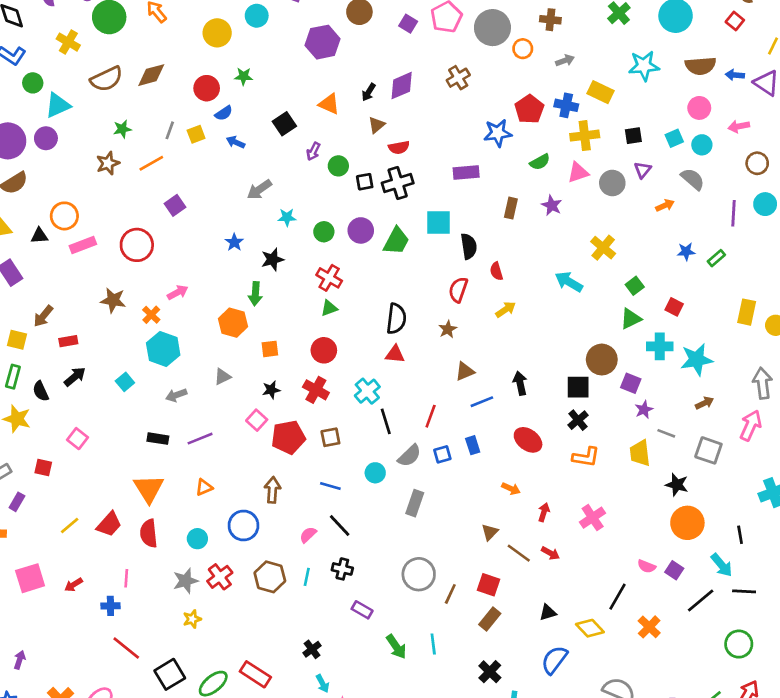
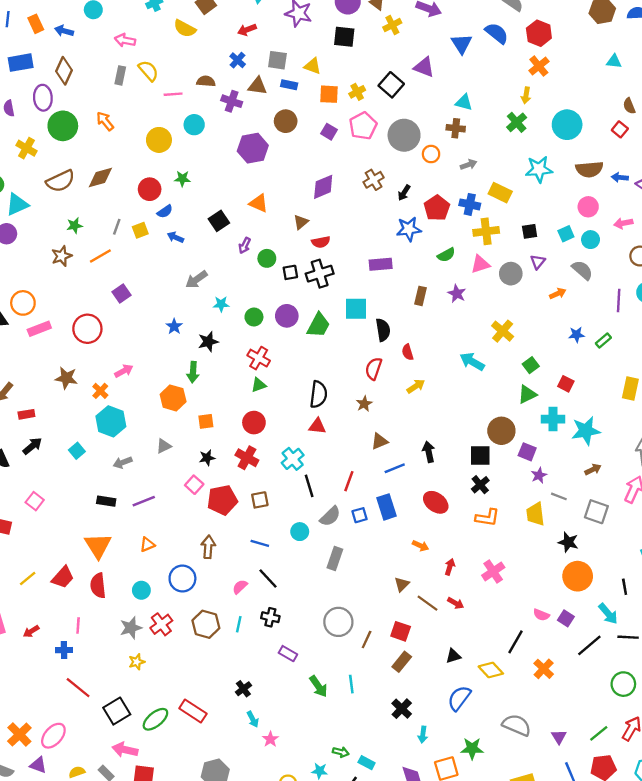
black arrow: (369, 92) -> (404, 193), moved
blue rectangle: (473, 445) -> (386, 507), size x1.5

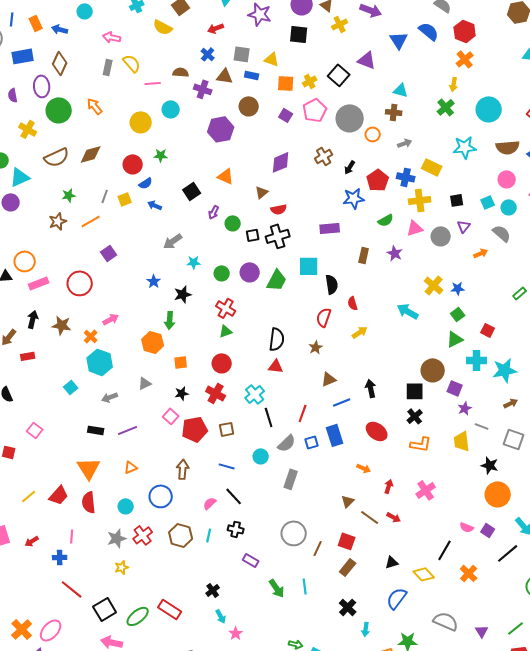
blue star: (576, 335) -> (458, 288), moved
black arrow: (32, 446) -> (33, 319), moved, turned -36

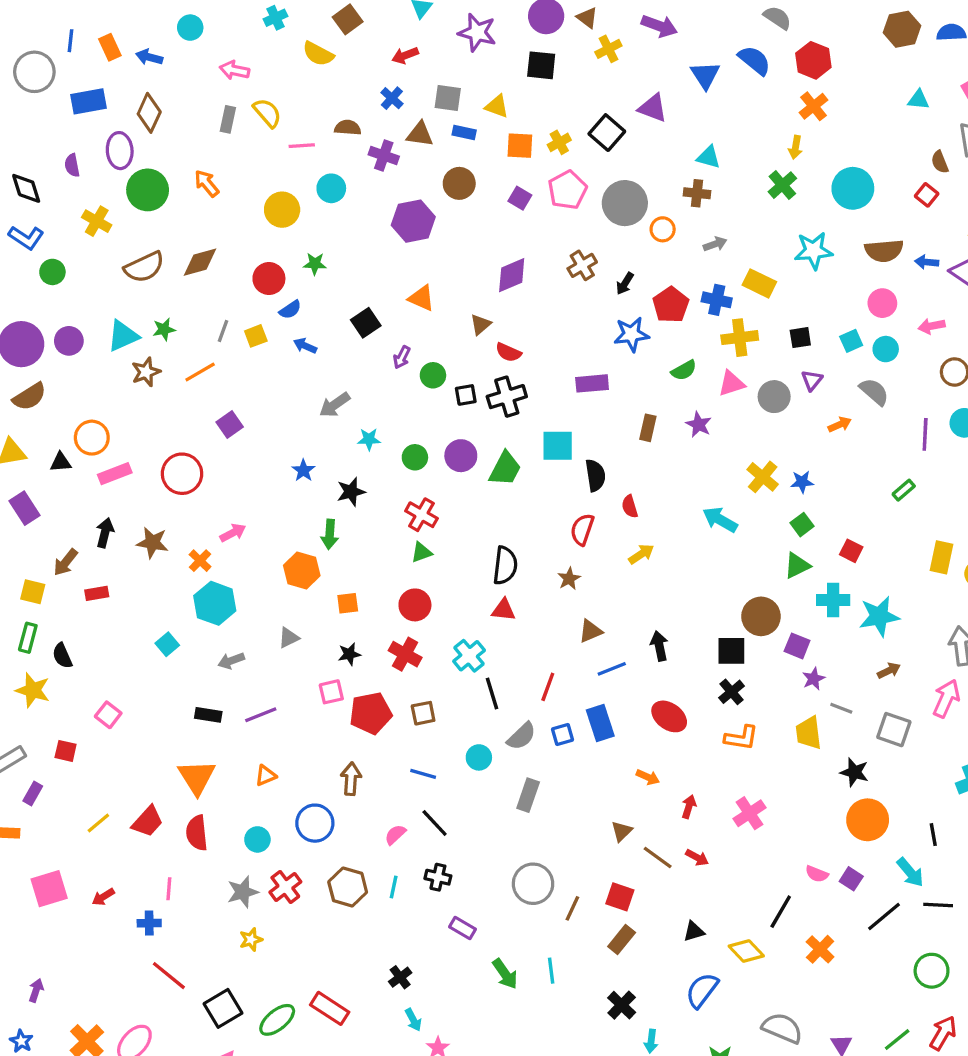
cyan triangle: (20, 177) -> (123, 336), moved
red semicircle: (279, 209) -> (508, 352), turned 35
pink square: (171, 416) -> (331, 692), turned 35

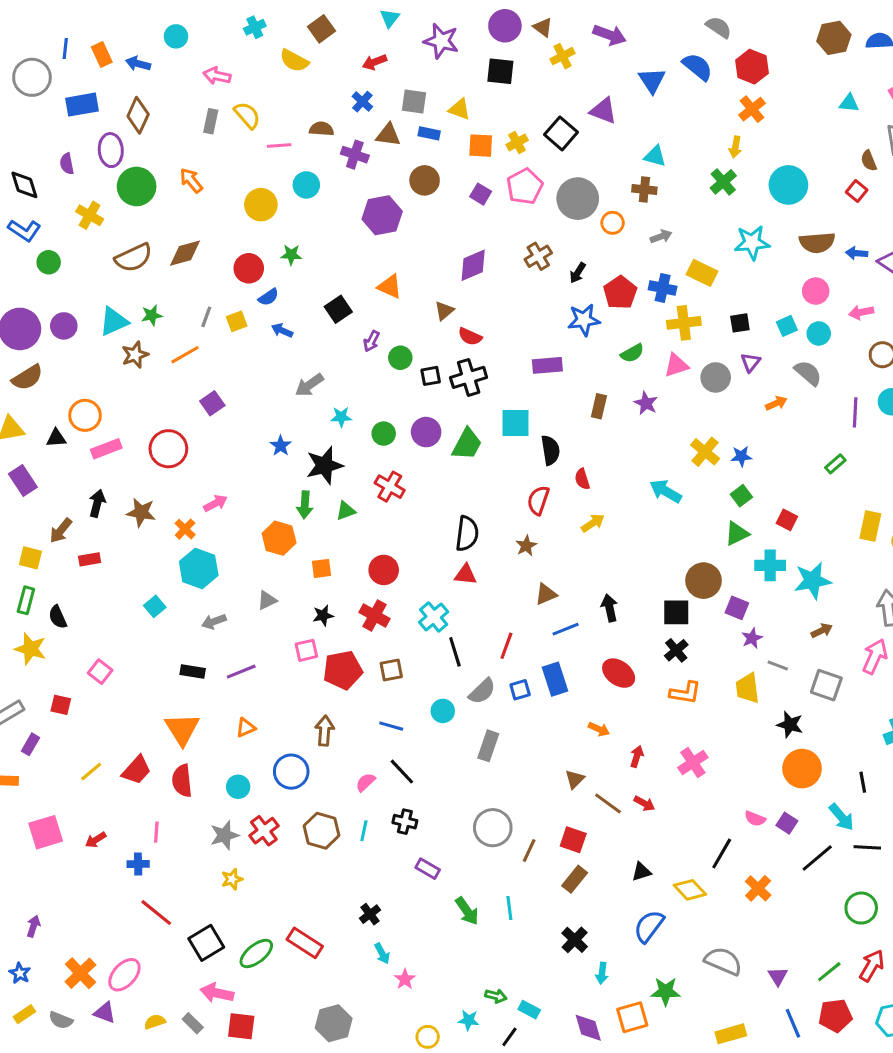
black star: (351, 492) -> (325, 465), size x1.4
green triangle: (421, 552) -> (346, 511), moved

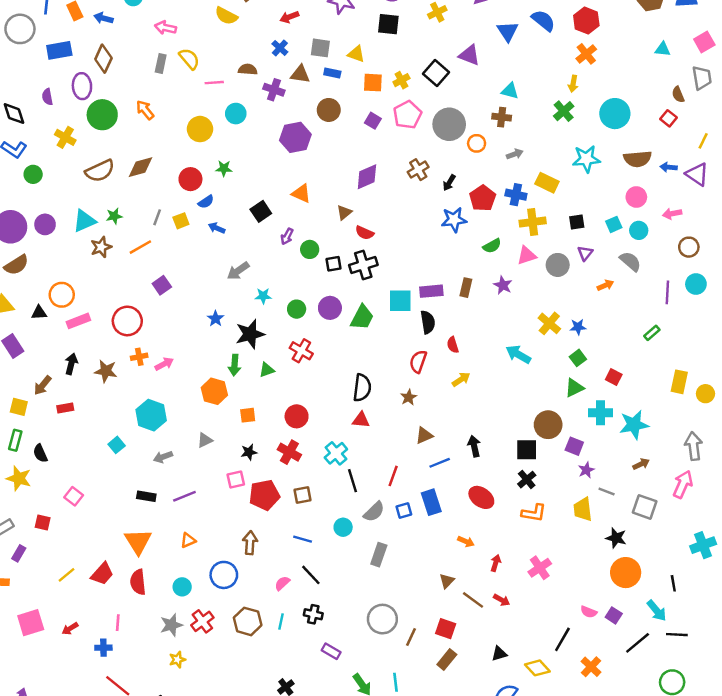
purple rectangle: (547, 365) -> (431, 291), moved
orange cross: (185, 529) -> (139, 357), moved, turned 35

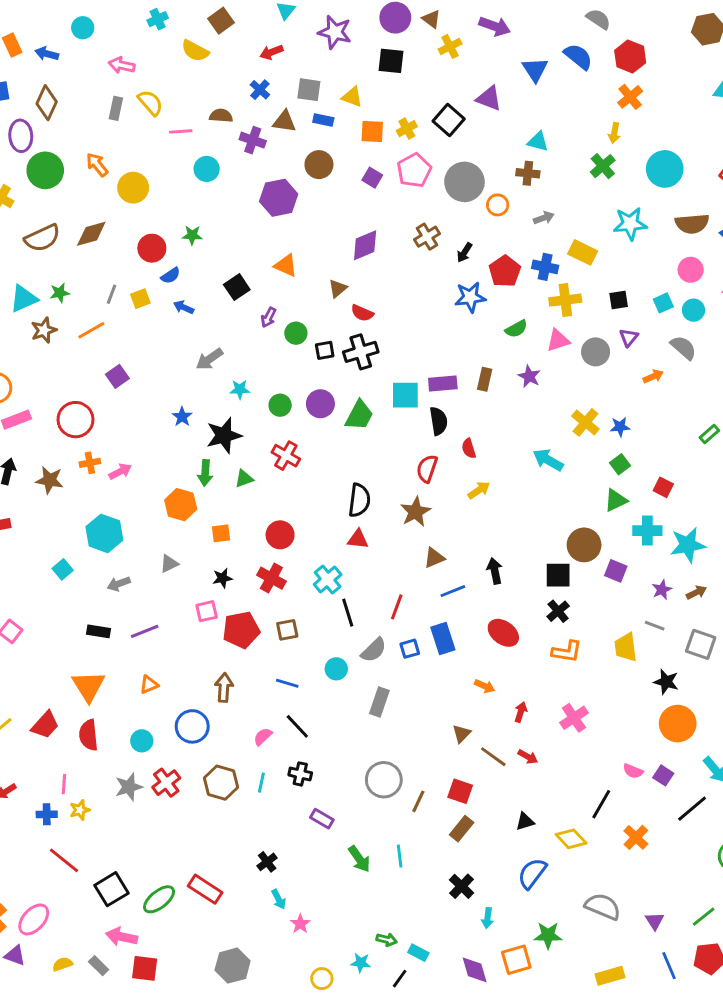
yellow circle: (200, 129) -> (133, 188), moved
brown star: (409, 397) -> (415, 512), size x1.5
purple star: (586, 470) -> (662, 590), moved
yellow star: (177, 660) -> (80, 810), moved

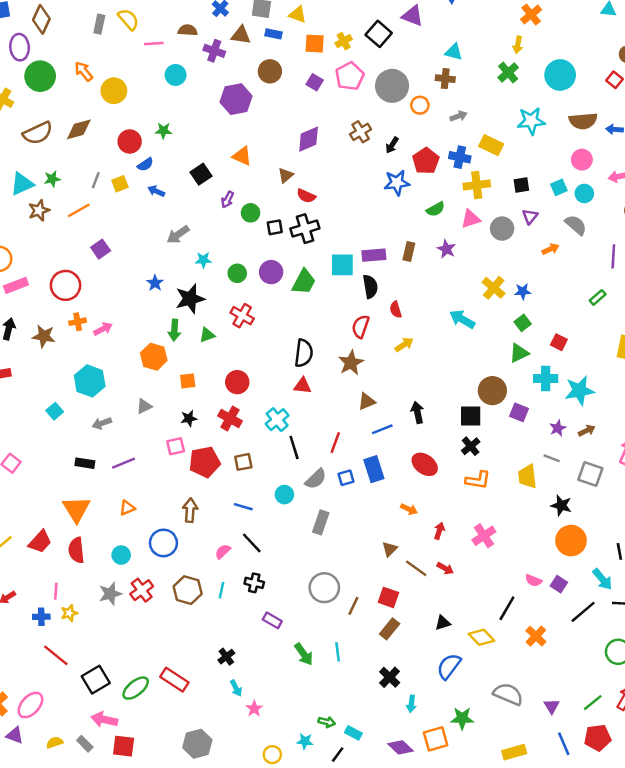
purple diamond: (475, 970) -> (400, 747), turned -30

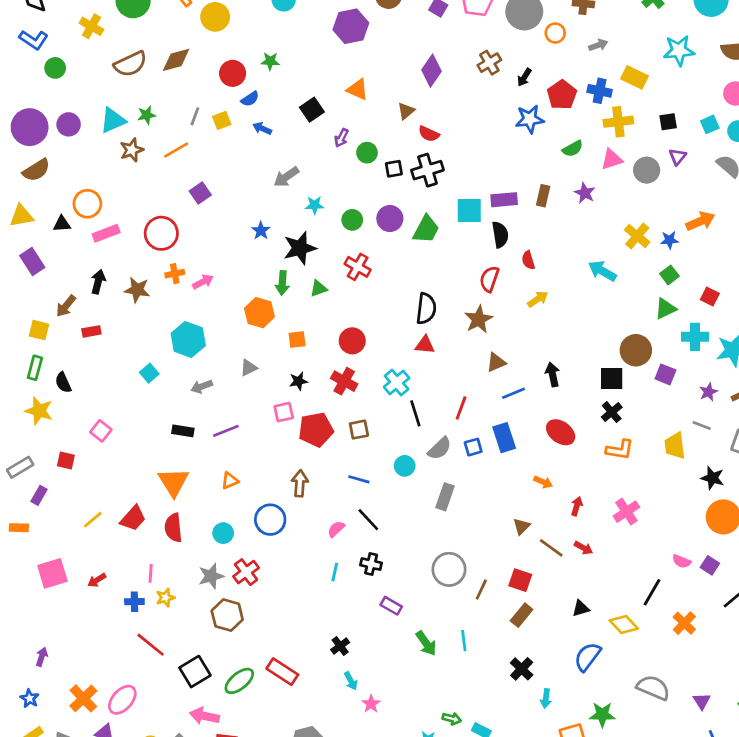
purple diamond: (309, 139) -> (432, 71), turned -32
orange arrow: (550, 249) -> (700, 221), moved, size x1.5
brown hexagon: (188, 590) -> (227, 615), moved

